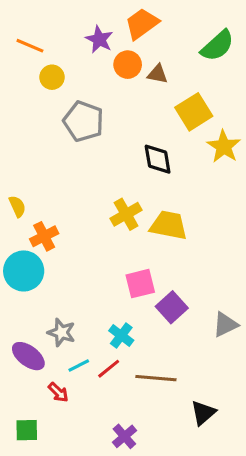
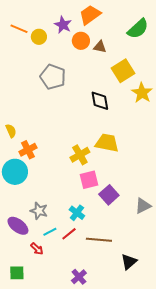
yellow circle: (52, 77) -> (39, 37), moved
yellow cross: (126, 214) -> (80, 155), moved

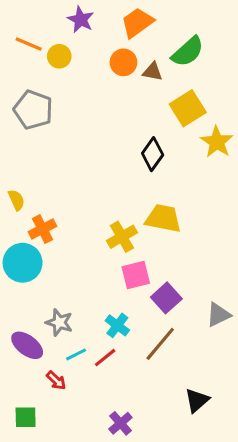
purple star: (63, 25) -> (81, 20), moved
green semicircle: (138, 29) -> (188, 52), moved
gray pentagon: (53, 77) -> (33, 110), moved
black diamond: (100, 101) -> (153, 154), turned 45
brown line: (99, 240) -> (160, 344), moved, turned -55

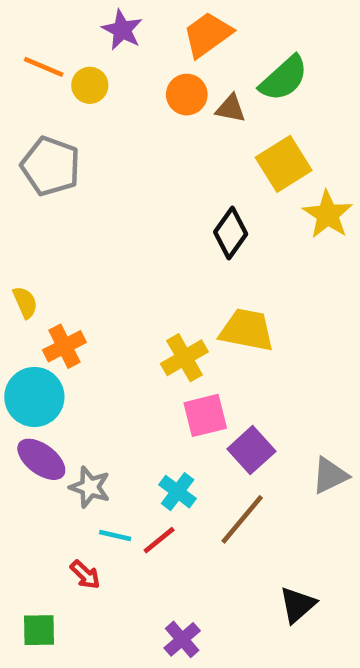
purple ellipse: (27, 345) -> (41, 459), moved
cyan line: (76, 354) -> (115, 536), turned 40

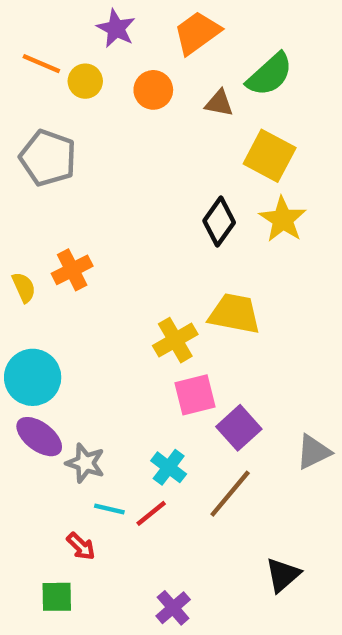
orange circle: (187, 95) -> (153, 90), moved
yellow square: (284, 164) -> (270, 156), turned -30
yellow star: (328, 215) -> (283, 219), moved
orange cross: (64, 346) -> (72, 270), moved
green square: (39, 630) -> (57, 597), moved

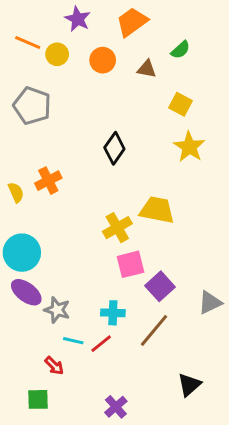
green semicircle: (270, 75) -> (181, 50), size x0.6
yellow square: (270, 156) -> (181, 104), size x0.7
black diamond: (219, 222) -> (114, 148), moved
cyan cross: (169, 467) -> (113, 313), turned -35

